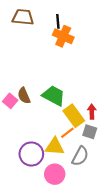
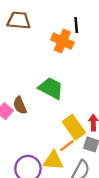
black line: (58, 21) -> (76, 25), moved
green trapezoid: (54, 96) -> (51, 88), moved

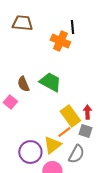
brown semicircle: (20, 105) -> (23, 84), moved
yellow triangle: (53, 161) -> (52, 145), turned -42

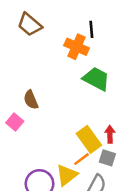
brown trapezoid: (22, 23) -> (30, 25), turned -145
green trapezoid: (50, 82) -> (96, 79), moved

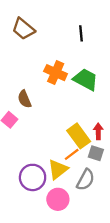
orange cross: (77, 47) -> (56, 73), moved

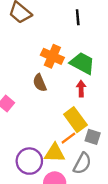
brown semicircle: (24, 99) -> (40, 83), moved
red arrow: (98, 131) -> (81, 89), moved
yellow triangle: (58, 169) -> (55, 153), turned 40

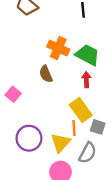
orange line: (68, 138) -> (74, 128), turned -56
yellow triangle: (55, 153) -> (60, 143), turned -50
purple circle: (29, 161) -> (29, 138), moved

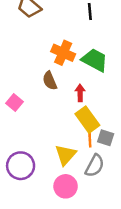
red arrow: (86, 80) -> (80, 93), moved
orange line: (74, 128) -> (90, 139), moved
purple circle: (29, 138) -> (21, 166), moved

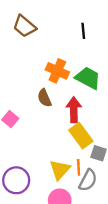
red arrow: (80, 93) -> (74, 110), size x1.5
orange line: (90, 139) -> (79, 167), moved

